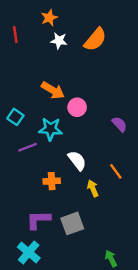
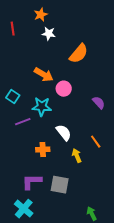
orange semicircle: (95, 39) -> (79, 54), moved
gray square: (72, 223) -> (60, 185), turned 30

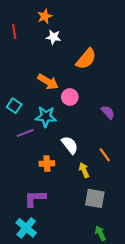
gray square: (60, 185) -> (95, 198), moved

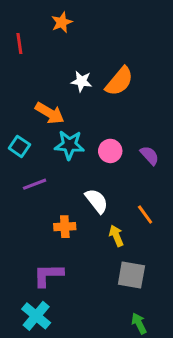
white star: (53, 37) -> (81, 81), moved
orange arrow: (48, 82) -> (50, 113), moved
pink circle: (70, 97) -> (110, 151), moved
cyan star: (46, 117) -> (69, 145), moved

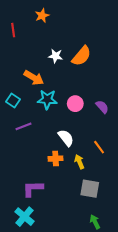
orange cross: (65, 227) -> (56, 159), moved

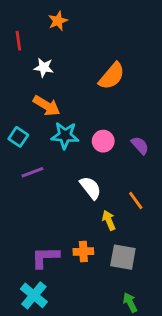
white star: (56, 56) -> (44, 68), moved
orange cross: (56, 159) -> (83, 251), moved

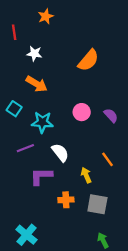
cyan star: (65, 135) -> (42, 122), moved
purple line: (32, 172) -> (25, 148), moved
white semicircle: (90, 188) -> (60, 153), moved
purple L-shape: (45, 257) -> (41, 176), moved

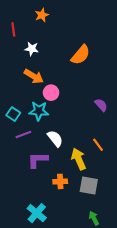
cyan square: (14, 109) -> (13, 114), moved
pink circle: (82, 112) -> (51, 93), moved
yellow arrow: (86, 175) -> (79, 159), size x1.5
cyan cross: (27, 235) -> (37, 213), moved

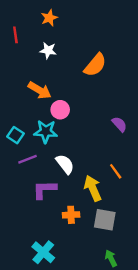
white star: (32, 49) -> (48, 51), moved

